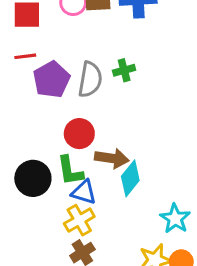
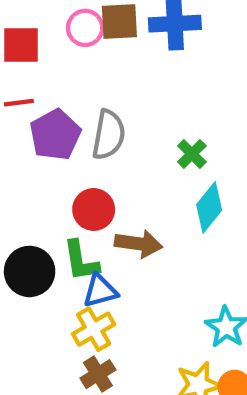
green cross: (124, 70) -> (192, 154), moved, turned -30
cyan diamond: (130, 178) -> (209, 207), moved
blue triangle: (84, 192) -> (100, 291), turned -32

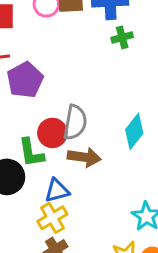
gray semicircle: (109, 135) -> (75, 122), moved
green cross: (192, 154) -> (122, 37), moved, turned 30
green L-shape: (81, 261) -> (31, 153), moved

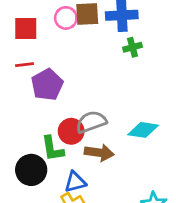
gray semicircle: (75, 122) -> (91, 122), turned -120
cyan diamond: (134, 131) -> (143, 130), turned 60

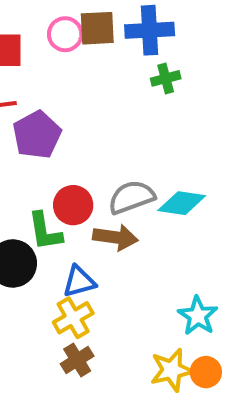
gray semicircle: (91, 122) -> (131, 197), moved

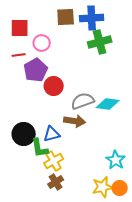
pink circle: (65, 34) -> (42, 43), moved
green cross: (166, 78) -> (100, 42), size x1.6
red circle: (73, 205) -> (54, 86), moved
green L-shape: (45, 231) -> (40, 148), moved
blue triangle: (79, 282) -> (52, 134), moved

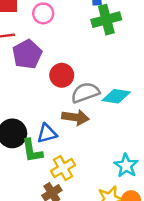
pink circle: (42, 43) -> (43, 13), moved
red circle: (54, 86) -> (62, 75), moved
yellow cross: (54, 161) -> (63, 168), moved

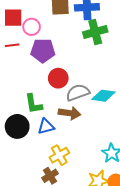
pink circle: (43, 13) -> (32, 27), moved
purple pentagon: (27, 54) -> (43, 50), moved, turned 30
green L-shape: (32, 151) -> (34, 104), moved

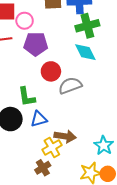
cyan diamond: (103, 96) -> (85, 52), moved, turned 55
brown arrow: (70, 113) -> (65, 136), moved

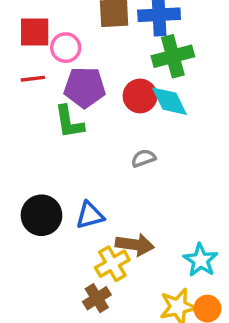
red circle: (51, 71) -> (140, 96), moved
gray semicircle: (70, 86) -> (143, 158), size x0.6
green L-shape: (27, 97) -> (69, 122), moved

